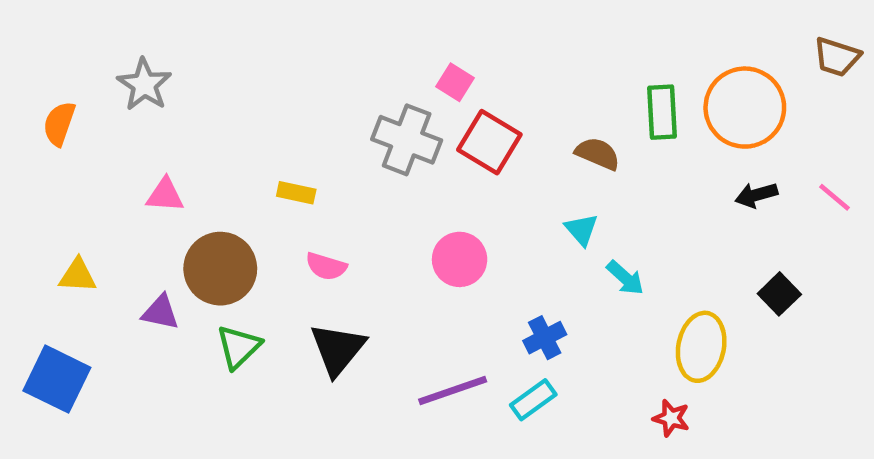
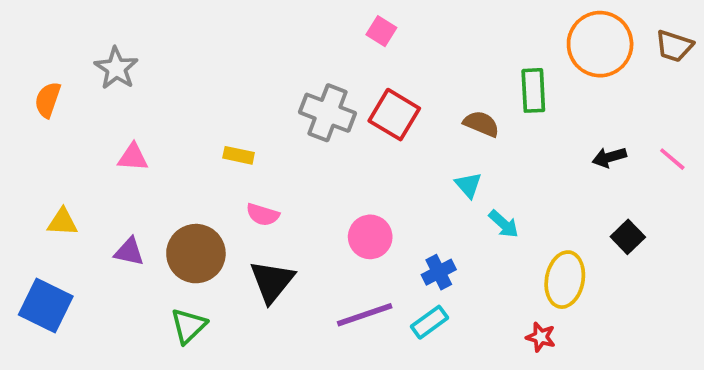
pink square: (455, 82) -> (381, 31), moved
orange circle: (745, 108) -> (600, 44), moved
pink circle: (460, 259) -> (370, 237), moved
brown circle: (220, 269) -> (196, 254), moved
green triangle: (239, 347) -> (189, 326), moved

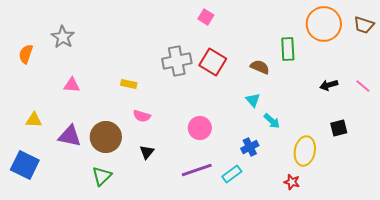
gray cross: (328, 113) -> (177, 61), turned -32
black square: (628, 237) -> (339, 128), turned 30
purple triangle: (129, 252) -> (70, 136), size x1.4
blue cross: (439, 272) -> (250, 147), moved
black triangle: (272, 281) -> (147, 152), size x0.6

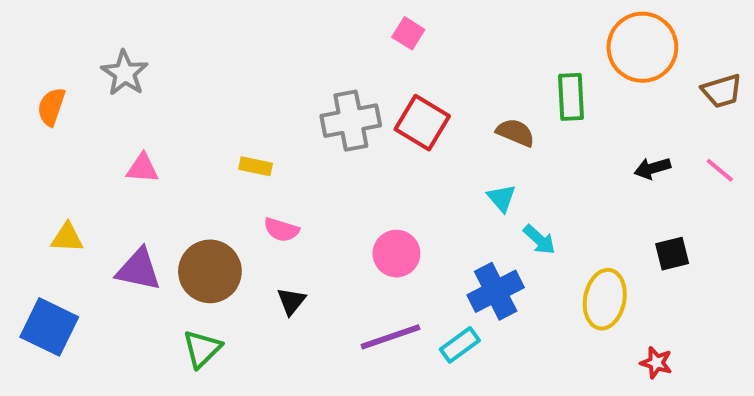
brown trapezoid: (364, 25) -> (722, 91), moved, turned -35
blue cross: (250, 147) -> (496, 291), size x1.5
red star: (292, 182) -> (656, 363), moved

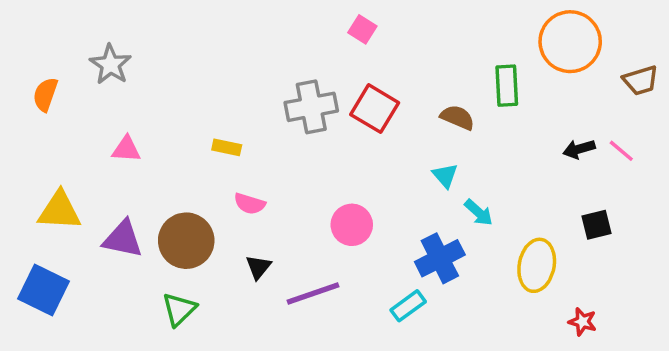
pink line: (720, 170) -> (621, 151), moved
yellow triangle: (67, 238) -> (59, 211), size x1.5
purple line: (390, 337) -> (313, 294), moved

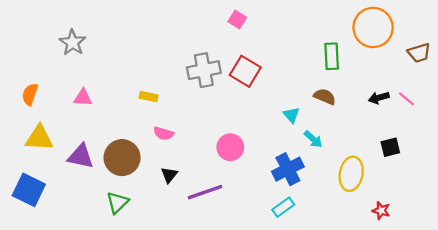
orange semicircle: (45, 94) -> (30, 94), moved
brown semicircle: (457, 117) -> (325, 97), moved
cyan rectangle: (408, 306) -> (283, 207), moved

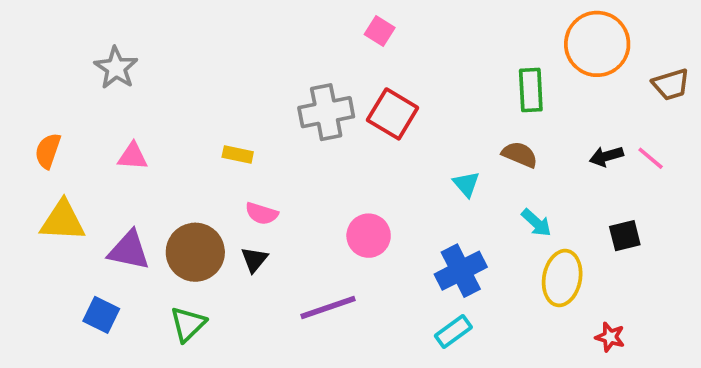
cyan arrow: (313, 139) -> (536, 223), moved
black triangle: (169, 175) -> (254, 260), moved
blue square: (29, 190) -> (101, 315), moved, size x0.7

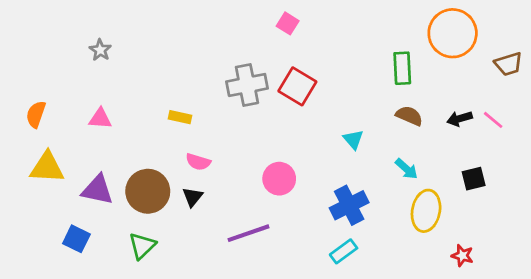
gray star: (116, 68) -> (100, 50), moved, size x0.7
brown semicircle: (520, 155) -> (409, 116), moved

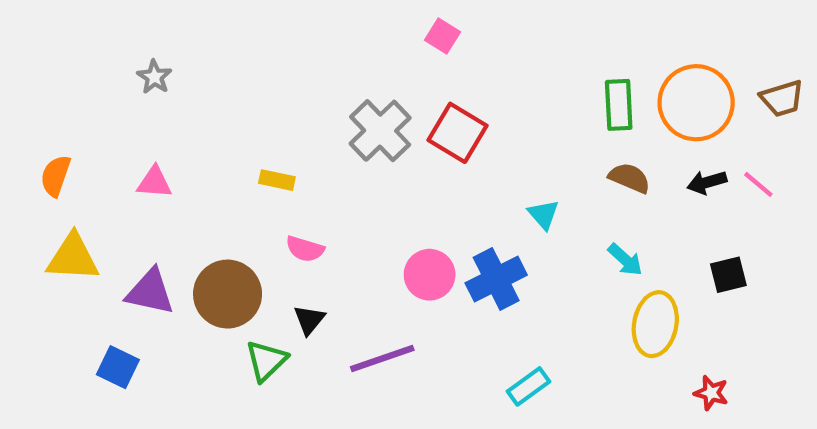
orange circle: (453, 33) -> (696, 103), moved
gray cross: (247, 85) -> (380, 131), turned -33
black triangle: (193, 197) -> (309, 320), moved
blue cross: (349, 205) -> (496, 279), moved
green triangle: (142, 246) -> (266, 361), moved

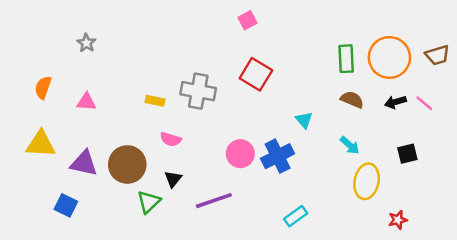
pink square: (442, 36) -> (247, 20), turned 30
gray cross: (380, 131) -> (198, 91), moved, turned -36
orange semicircle: (56, 176) -> (43, 88), moved
red star: (711, 393) -> (398, 220), turned -30

